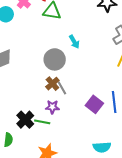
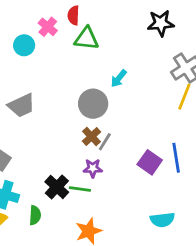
cyan arrow: (74, 42) -> (119, 78), turned 72
gray line: (62, 88) -> (105, 142), turned 64

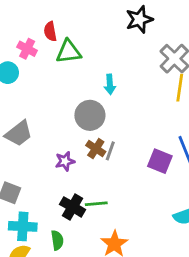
cyan arrow: (119, 78) -> (110, 84), turned -30
purple star: (93, 168) -> (65, 161), moved

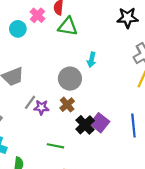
gray line: (110, 151) -> (30, 102), moved
purple square: (160, 161) -> (100, 123), moved
black cross: (73, 207) -> (85, 125), moved

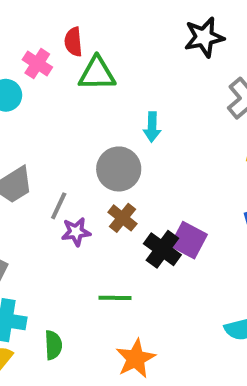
gray line: (30, 102) -> (59, 206), moved

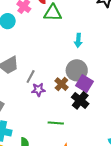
gray circle: (119, 169) -> (77, 70), moved
purple square: (189, 240) -> (84, 83), moved

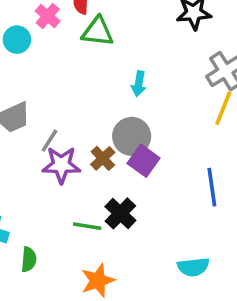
purple star: (38, 90) -> (61, 165), size x1.5
black cross: (80, 100) -> (120, 213), moved

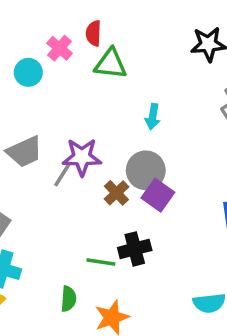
purple star: (61, 165) -> (82, 157), moved
black cross: (120, 213) -> (135, 249), turned 32
green semicircle: (29, 259) -> (68, 299), moved

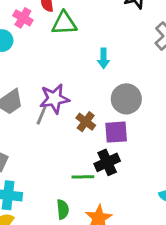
gray circle: (146, 170) -> (126, 99), moved
purple square: (158, 195) -> (116, 132), moved, turned -30

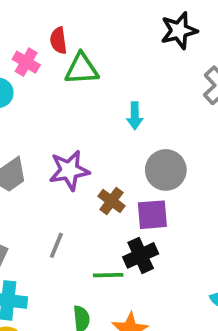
gray line: (42, 115) -> (56, 245), moved

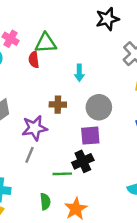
red semicircle: (58, 40) -> (34, 60), moved
purple star: (69, 170) -> (35, 128), moved
brown cross: (111, 201) -> (58, 105), moved, turned -35

